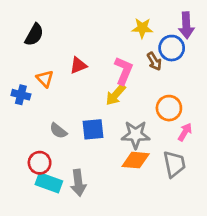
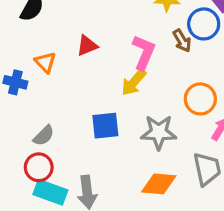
gray semicircle: (58, 131) -> (44, 136), moved, turned -84
orange diamond: (136, 160) -> (159, 184), moved

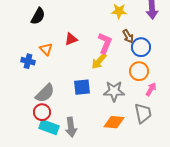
blue circle: (204, 24) -> (141, 47), moved
gray semicircle: (44, 136) -> (45, 93), size x1.5

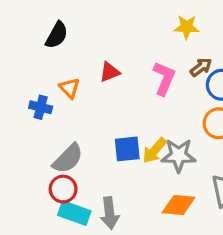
brown arrow: (128, 36) -> (201, 67), turned -96
yellow arrow: (99, 61) -> (154, 151), moved

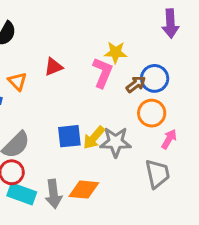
yellow star: (187, 27) -> (116, 52), moved
brown arrow: (201, 67) -> (136, 84), moved
orange diamond: (179, 205) -> (84, 190), moved

